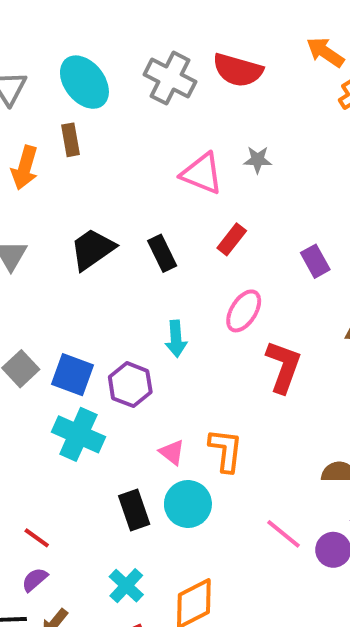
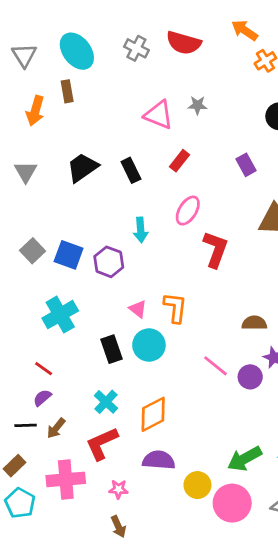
gray cross: (170, 78) -> (136, 48), size x0.7
purple rectangle: (315, 261) -> (246, 165), moved
cyan cross: (78, 434) -> (60, 315), moved, turned 36

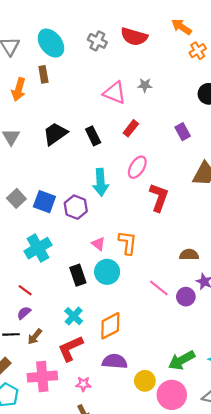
cyan arrow: (141, 230) -> (101, 182), size x1.4

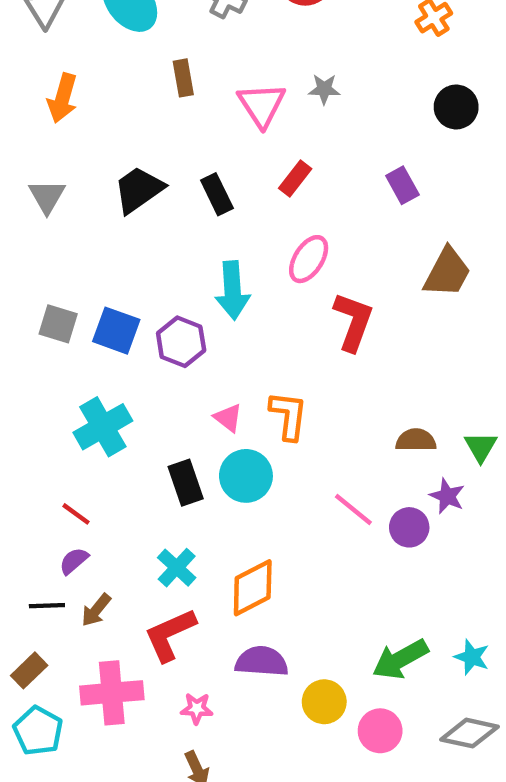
brown rectangle: (43, 74) -> (183, 78), moved
pink triangle: (115, 93) -> (262, 105), turned 35
gray square: (16, 198) -> (58, 324), turned -30
pink circle: (172, 395) -> (380, 731), size x0.7

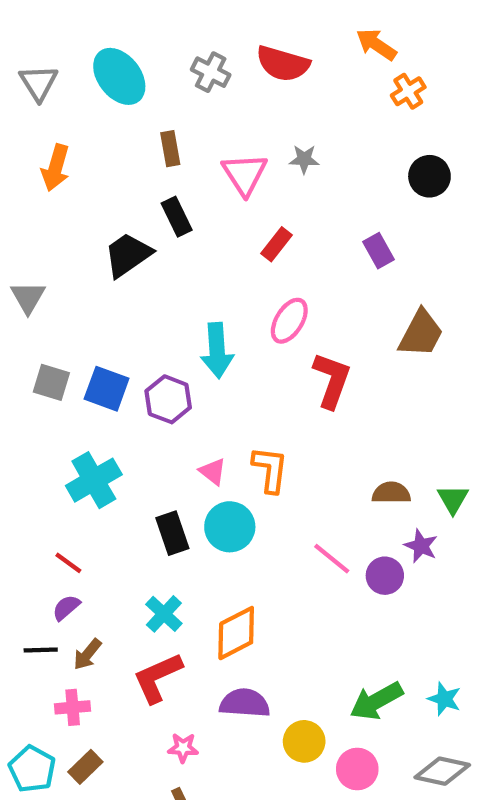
black rectangle: (217, 194) -> (177, 217), moved
gray triangle: (47, 196) -> (28, 297), moved
brown rectangle: (29, 670) -> (85, 767), moved
pink cross: (112, 693) -> (73, 707), moved, size x0.6

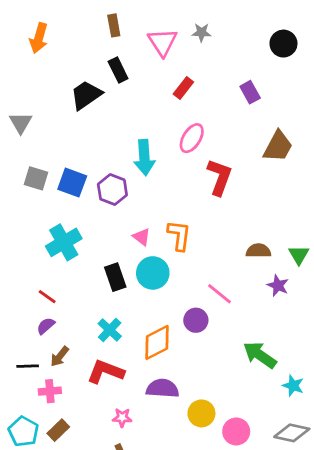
purple circle: (385, 576) -> (196, 320), moved
black line: (41, 650) -> (28, 366), moved
red L-shape: (158, 678) -> (105, 372), turned 45
green arrow: (376, 701) -> (260, 355), moved, turned 64

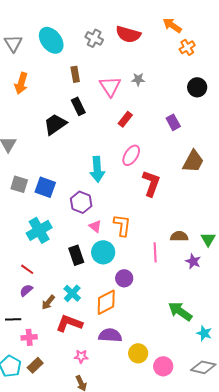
purple hexagon: (112, 190) -> (81, 202), moved
pink line: (220, 294) -> (155, 252), moved, turned 48
purple circle: (196, 320) -> (124, 278), moved
brown arrow: (60, 356) -> (48, 302), moved

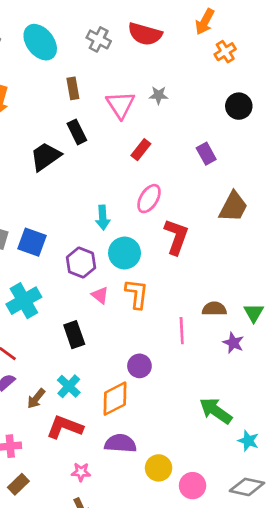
orange arrow: (172, 25) -> (205, 22), turned -96
cyan arrow: (97, 169) -> (103, 218), size x0.7
cyan circle: (103, 252) -> (125, 253), moved

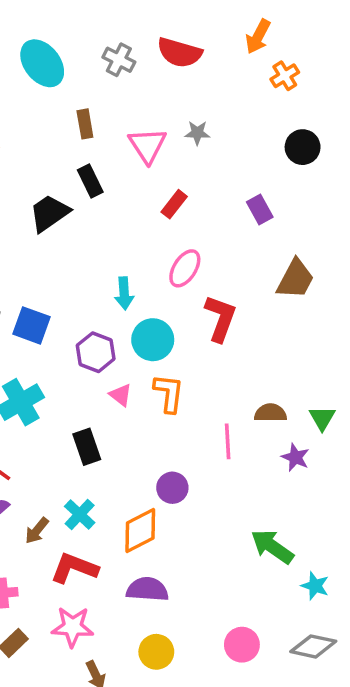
yellow circle: (159, 468) -> (156, 652), moved
pink star: (81, 472) -> (72, 627), moved, size x1.6

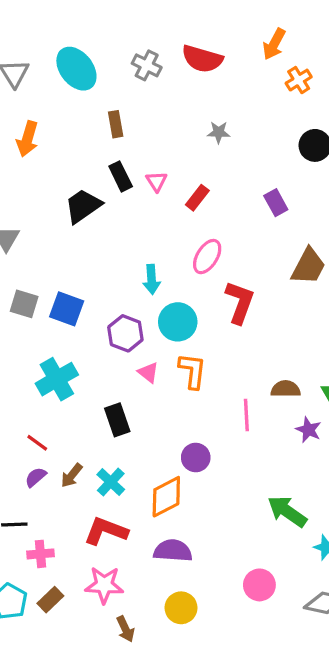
pink triangle: (147, 145) -> (156, 181), moved, size x0.6
brown arrow: (37, 531) -> (72, 475), moved
pink circle: (242, 645) -> (259, 585), moved

